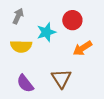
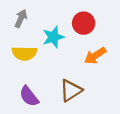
brown triangle: (61, 78) -> (71, 90), turned 30

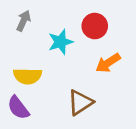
yellow semicircle: (24, 53) -> (28, 76), moved
purple semicircle: (29, 96) -> (18, 108), moved

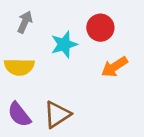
yellow semicircle: (28, 76) -> (19, 67), moved
brown triangle: (80, 102) -> (57, 114), moved

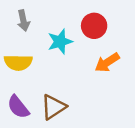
gray arrow: (25, 22) -> (23, 21), turned 144

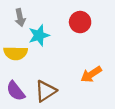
cyan star: (60, 42) -> (39, 35), moved
orange arrow: (107, 62) -> (91, 74), moved

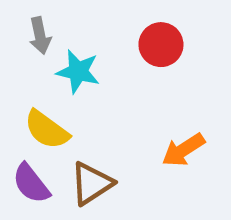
cyan star: (39, 35) -> (78, 71), turned 30
yellow semicircle: (16, 53) -> (47, 130), moved, turned 35

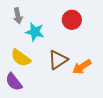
brown triangle: (92, 184) -> (58, 60), moved

